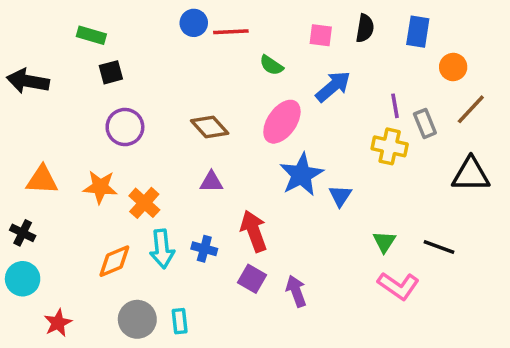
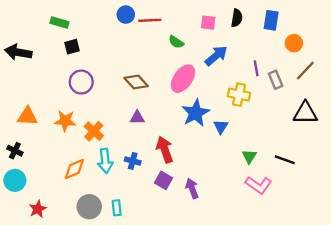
yellow cross: (390, 146) -> (239, 95), moved

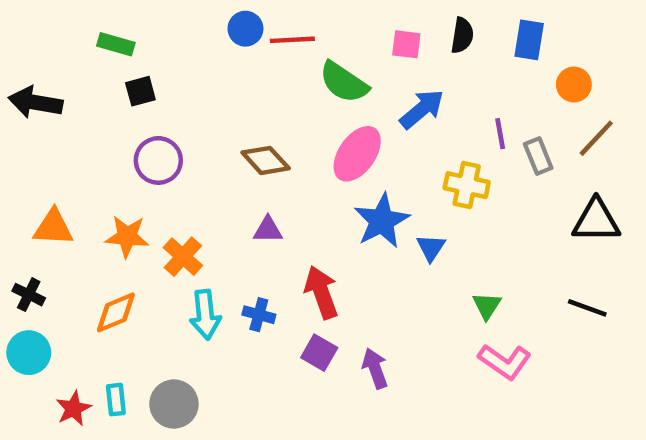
green semicircle: (176, 42) -> (344, 82), size x1.6
black line: (285, 160) -> (587, 308), moved
orange diamond: (74, 169) -> (116, 312), moved
cyan rectangle: (117, 208) -> (116, 400), moved

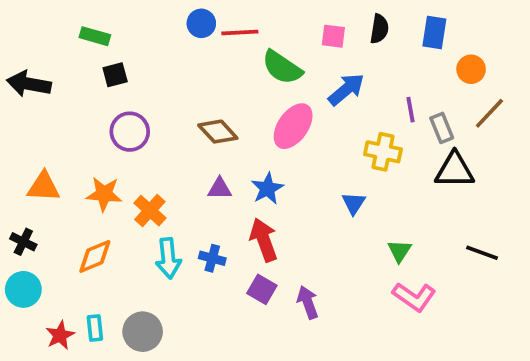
blue star: (382, 221) -> (267, 189), moved, size x0.7
black triangle: (596, 221) -> (455, 170), moved

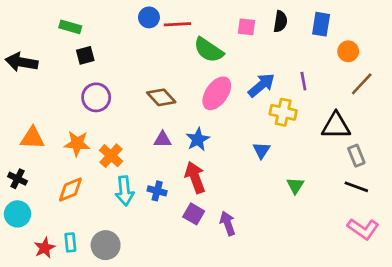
blue arrow: (346, 89) -> (261, 85), moved
gray rectangle: (442, 128) -> (356, 156), moved
pink L-shape: (414, 297) -> (363, 229), moved

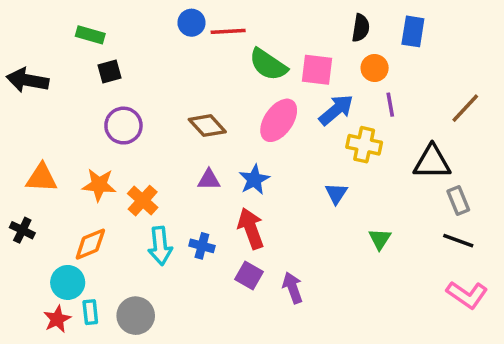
pink square: (247, 27) -> (317, 70), moved, size x1.4
orange circle: (348, 51) -> (375, 68), moved
cyan circle: (17, 214) -> (68, 282), moved

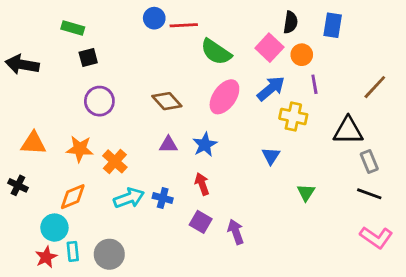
pink square: (317, 70) -> (269, 48), moved, turned 36
red arrow: (251, 228) -> (202, 184), size x0.7
cyan arrow: (160, 246) -> (129, 198), turned -104

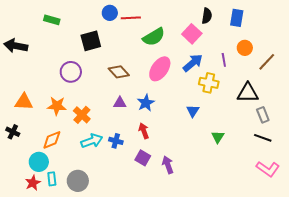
green semicircle: (216, 52) -> (154, 37), turned -65
orange circle: (302, 55) -> (245, 48), moved
black square: (88, 58) -> (91, 41), moved, size x1.5

